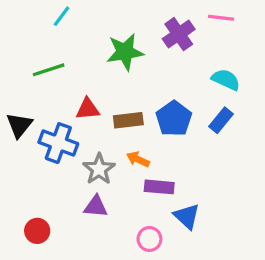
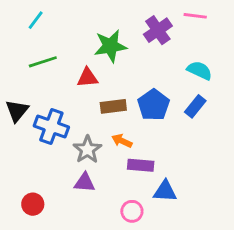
cyan line: (62, 16) -> (36, 20), moved
red triangle: (88, 109) -> (87, 78), moved
blue triangle: (187, 216) -> (165, 191), turned -40

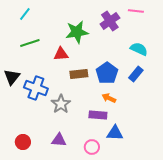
orange arrow: (122, 141) -> (109, 98), moved
purple triangle: (85, 183) -> (59, 140), moved

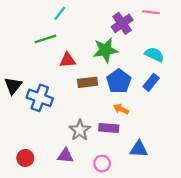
cyan line: (25, 14) -> (60, 13), moved
green star: (77, 32) -> (105, 50), moved
green line: (30, 43) -> (45, 39), moved
gray star: (61, 104) -> (80, 130), moved
blue triangle: (115, 133) -> (139, 149), moved

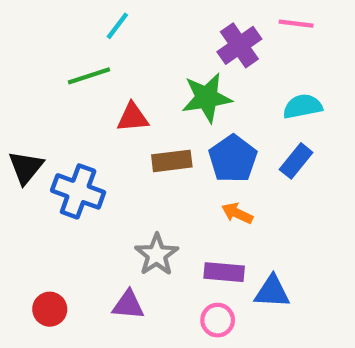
cyan semicircle: (154, 55) -> (303, 106), turned -36
purple rectangle: (109, 128) -> (224, 272), moved
pink circle: (102, 164) -> (218, 320), moved

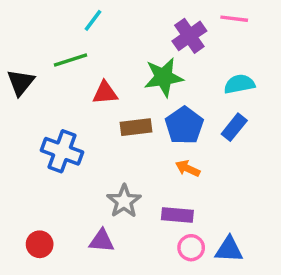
black triangle: (26, 167) -> (21, 82), moved
blue triangle: (272, 292) -> (229, 249), moved
pink circle: (218, 320) -> (191, 248), moved

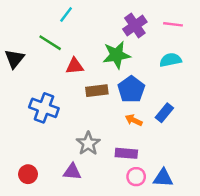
pink line: (234, 19) -> (173, 24), moved
green line: (71, 60) -> (50, 43), turned 50
blue rectangle: (234, 127) -> (164, 113), moved

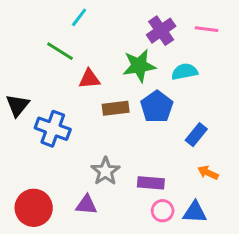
black triangle: (14, 59) -> (18, 105), moved
cyan semicircle: (171, 60) -> (185, 72), moved
orange arrow: (134, 120) -> (208, 173), moved
red circle: (28, 174) -> (34, 208), size x1.6

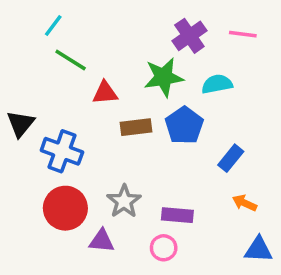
cyan line: (79, 17) -> (53, 25), moved
red circle: (34, 208) -> (65, 208), moved
pink circle: (163, 211) -> (164, 248), moved
blue triangle: (195, 212) -> (258, 250), moved

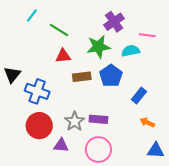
pink line: (243, 34) -> (147, 35), moved
green line: (71, 60) -> (59, 30), moved
purple rectangle: (177, 215) -> (98, 119), moved
pink circle: (164, 248) -> (98, 149), size x1.6

